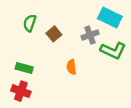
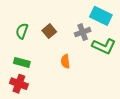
green semicircle: (30, 23) -> (22, 31), moved

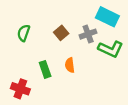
brown square: (49, 31) -> (61, 33), moved
green rectangle: (22, 62) -> (45, 69), moved, turned 56

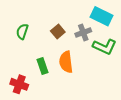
orange semicircle: (70, 65) -> (66, 62), size x1.5

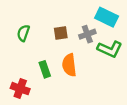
brown square: (58, 31) -> (61, 33), turned 32

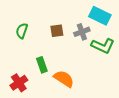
orange semicircle: (69, 65) -> (64, 79), moved, turned 130
red cross: (20, 89) -> (19, 83), turned 36

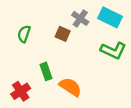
brown square: (57, 31) -> (63, 34), turned 32
gray cross: (82, 32) -> (80, 18), moved, turned -35

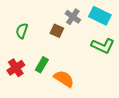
green rectangle: (46, 71) -> (42, 65), turned 49
red cross: (21, 91) -> (16, 68), moved

